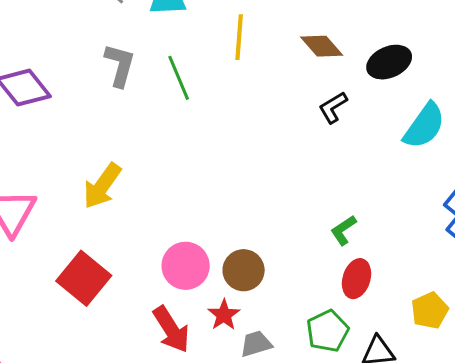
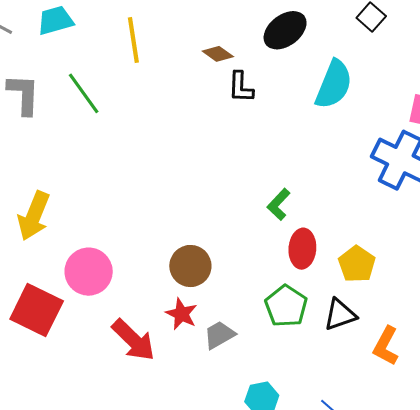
brown diamond: (322, 46) -> (218, 54), moved, size x0.7
black L-shape: (333, 107) -> (241, 87), turned -44
pink circle: (186, 266) -> (89, 272), moved
yellow pentagon: (430, 311) -> (357, 264), moved

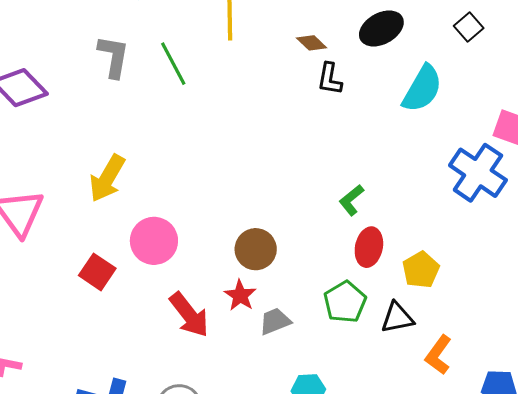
red square: (37, 310) -> (97, 272), size x0.7

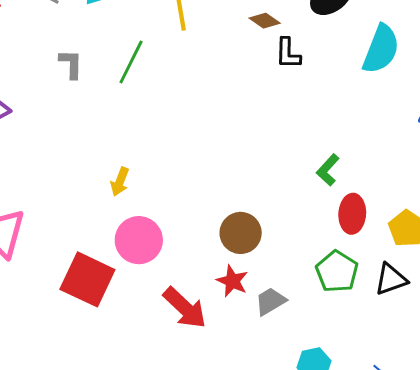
gray L-shape: (114, 56) -> (71, 64), size x0.7
green line: (173, 64) -> (131, 62), turned 63
yellow arrow: (107, 178) -> (120, 182), moved, size x0.6
red square: (97, 272) -> (87, 279), size x1.5

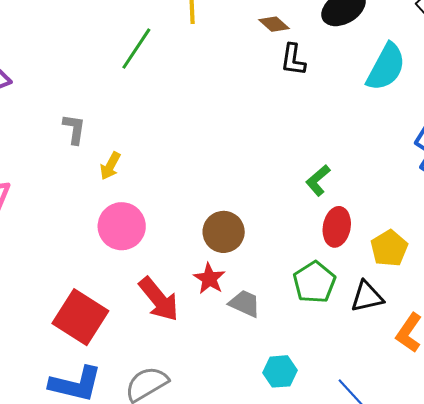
gray L-shape: (71, 64) -> (74, 129), moved
red square: (87, 279) -> (80, 317), moved
gray trapezoid: (271, 301) -> (245, 303), turned 48

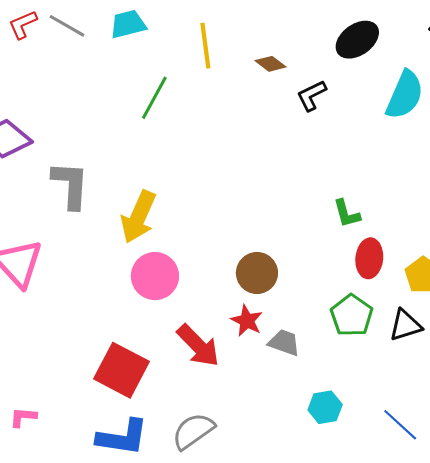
brown diamond: (274, 24) -> (271, 64), moved
black L-shape: (293, 60) -> (312, 95), turned 60
gray L-shape: (74, 129) -> (70, 185), moved, size x1.6
yellow arrow: (110, 166) -> (138, 217), size x1.8
green L-shape: (318, 180) -> (347, 214), turned -60

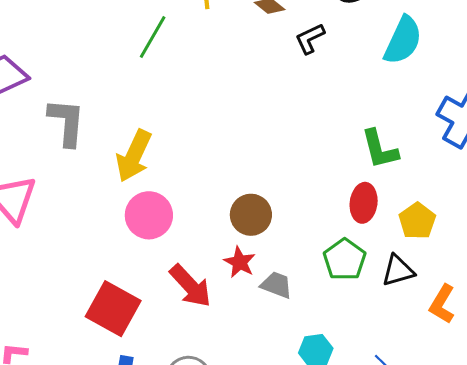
green L-shape: (347, 214) -> (380, 149), moved, size x1.4

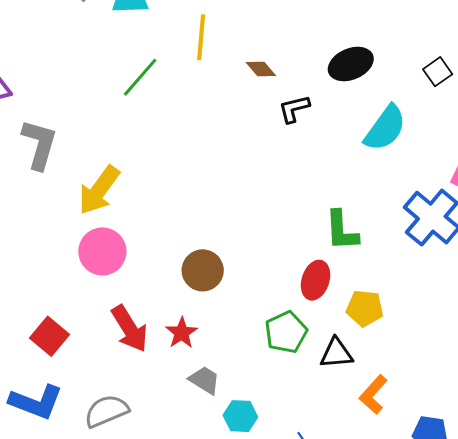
yellow pentagon: (417, 221) -> (365, 308), turned 30
red star: (240, 262) -> (182, 333), moved
gray trapezoid: (276, 285) -> (205, 380), moved
red square: (113, 309) -> (49, 336), size x0.7

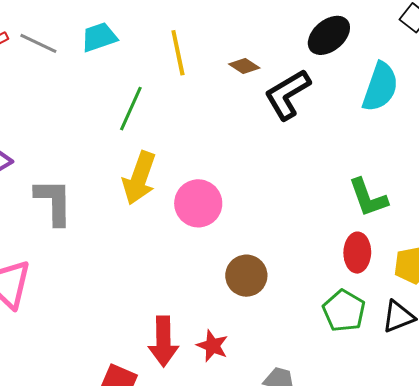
black L-shape: (294, 109) -> (287, 94), size x1.6
yellow arrow: (99, 190) -> (139, 178), moved
pink circle: (102, 251) -> (198, 203), moved
red arrow: (130, 329) -> (163, 341), moved, turned 48
red star: (182, 333) -> (212, 346), moved

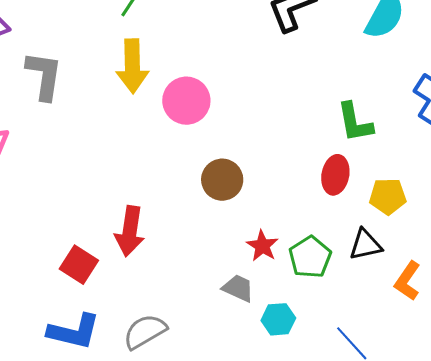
yellow arrow: (139, 178) -> (132, 66), turned -30
green pentagon: (344, 311) -> (310, 257), moved
red star: (212, 346) -> (262, 246), moved

